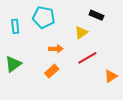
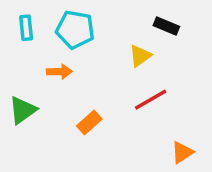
cyan rectangle: (15, 26) -> (26, 28), moved
orange arrow: (56, 49) -> (59, 72), moved
orange triangle: (111, 76) -> (182, 152), moved

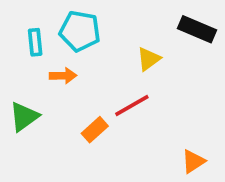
black rectangle: (166, 26) -> (197, 29), moved, size x1.4
cyan rectangle: (26, 28) -> (35, 42), moved
red line: (151, 100) -> (132, 105), moved

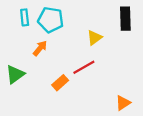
black rectangle: (197, 29) -> (125, 19), turned 65
cyan rectangle: (35, 42) -> (25, 17), moved
orange arrow: (63, 76) -> (40, 48), turned -49

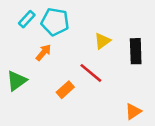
cyan rectangle: (25, 17) -> (27, 19), turned 49
black rectangle: (125, 19) -> (136, 51), moved
red line: (84, 67) -> (91, 73), turned 70

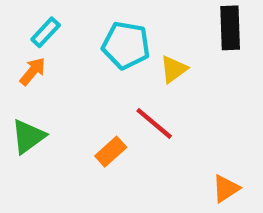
cyan pentagon: (55, 22) -> (126, 45), moved
black rectangle: (136, 51) -> (230, 28), moved
orange arrow: (43, 52) -> (33, 71), moved

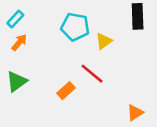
cyan rectangle: (46, 32) -> (15, 19), moved

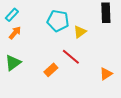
orange triangle: (135, 113) -> (106, 74), moved

